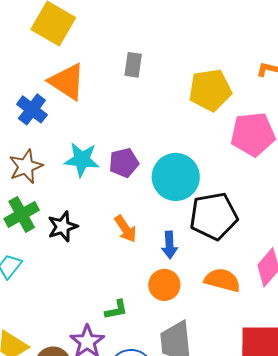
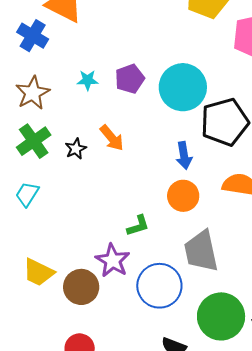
cyan star: (82, 160) -> (88, 80), size x0.6
black star: (63, 227) -> (76, 149), size x0.7
orange arrow: (126, 229) -> (112, 138), moved

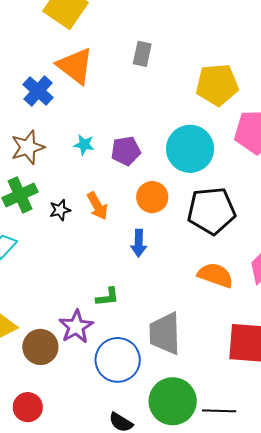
cyan circle: (183, 87) -> (190, 149), moved
blue arrow: (184, 155) -> (139, 243), moved
orange circle: (183, 196) -> (152, 197), moved

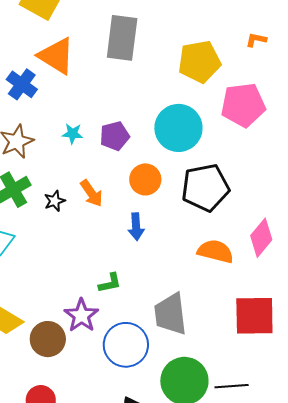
gray rectangle: (142, 54) -> (122, 38), size x1.8

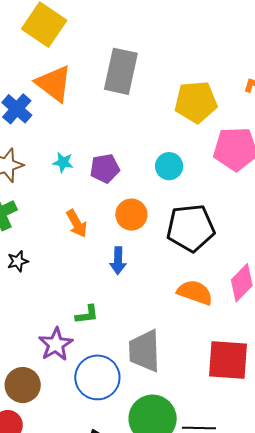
cyan circle: (178, 128) -> (169, 166), size x0.6
black star: (55, 201) -> (18, 261), moved
brown circle: (48, 339) -> (23, 385), moved

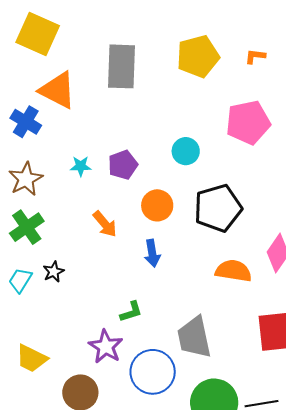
yellow pentagon: (196, 102) -> (198, 56), moved

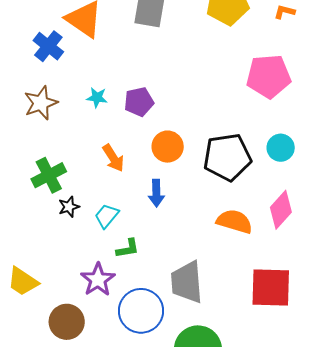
cyan circle: (186, 151) -> (281, 148), moved
green cross: (27, 227) -> (49, 175), moved
black star: (54, 272) -> (69, 207), moved
cyan trapezoid: (20, 280) -> (107, 216), moved

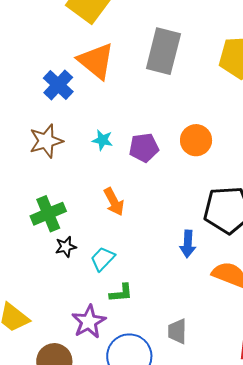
orange circle: (168, 147) -> (196, 140), moved
blue arrow: (156, 193) -> (188, 244), moved
gray trapezoid: (187, 282) -> (177, 331), size x0.6

